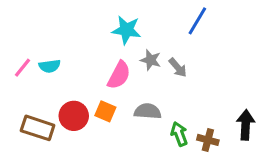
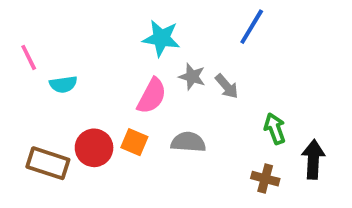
pink line: (22, 68) -> (29, 57), moved, turned -65
green arrow: (179, 134) -> (275, 129), moved

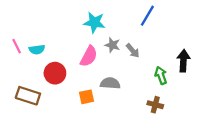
pink line: (29, 57) -> (17, 46), moved
orange square: (134, 142) -> (87, 97), moved, turned -35
red circle: (94, 148) -> (55, 73), moved
black arrow: (313, 159) -> (183, 61), moved

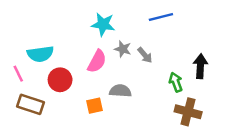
blue line: (147, 16) -> (161, 17), turned 45
pink line: (17, 46) -> (18, 74), moved
cyan semicircle: (37, 49) -> (40, 54), size x1.5
brown cross: (155, 105) -> (188, 112), moved, size x1.5

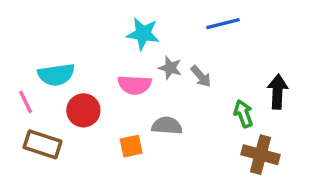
pink semicircle: (97, 61) -> (134, 85), turned 65

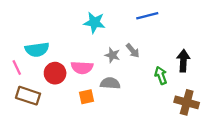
gray star: (170, 68) -> (112, 55), moved
pink semicircle: (134, 85) -> (82, 68), moved
brown cross: (260, 155) -> (187, 102), moved

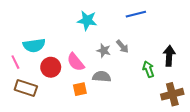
pink semicircle: (82, 68) -> (76, 62), turned 48
brown cross: (187, 102) -> (172, 94), turned -30

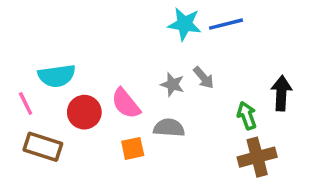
cyan star: (87, 20) -> (185, 24), moved
brown cross: (172, 94) -> (257, 157), moved

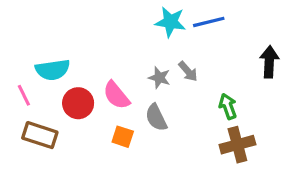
black arrow: (281, 93) -> (269, 62), moved
gray semicircle: (169, 128) -> (156, 118), turned -120
orange square: (133, 148) -> (123, 137), turned 30

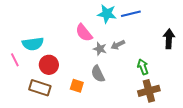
gray arrow: (188, 71) -> (118, 45), turned 104
pink semicircle: (116, 95) -> (84, 33), moved
brown rectangle: (40, 135) -> (40, 88), moved

